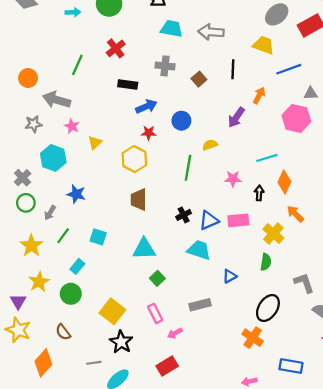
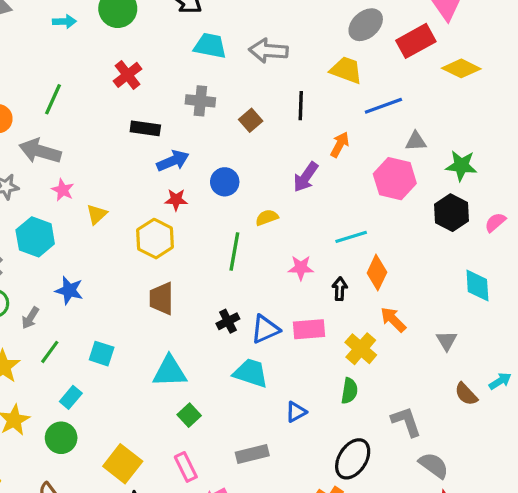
green line: (77, 65) -> (53, 99), moved

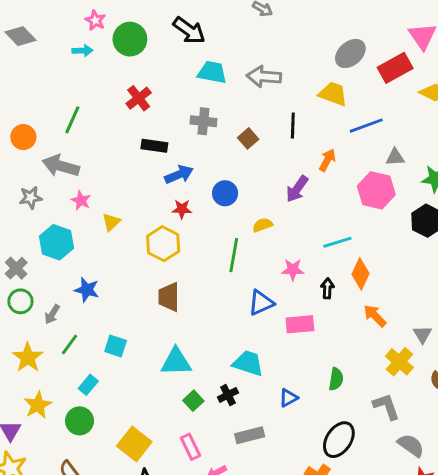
black cross: (228, 321) -> (228, 395), moved
blue triangle: (265, 329) -> (261, 303), moved
yellow cross: (361, 349) -> (399, 362), moved

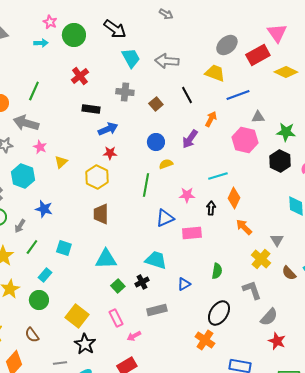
cyan trapezoid: (212, 72) -> (131, 58), turned 50
black line: (293, 126) -> (187, 95), turned -30
blue circle: (225, 193) -> (156, 142), moved
gray semicircle: (411, 445) -> (269, 317), turned 96

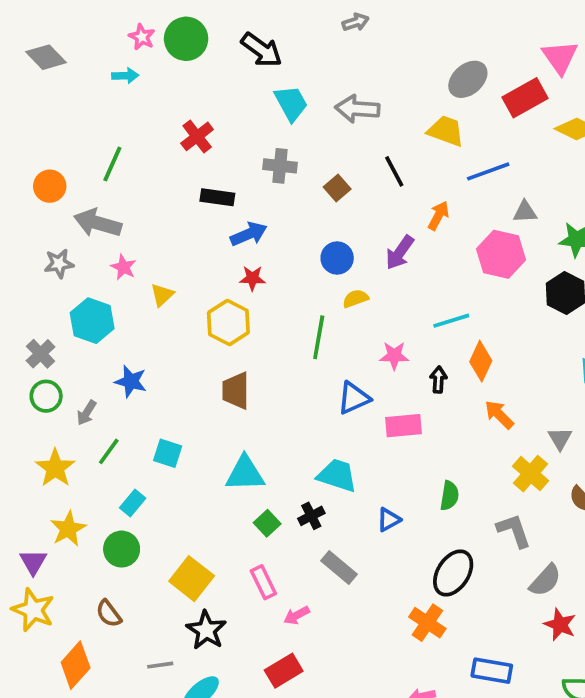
gray arrow: (166, 14) -> (356, 22), turned -48
green circle: (74, 35) -> (186, 39), moved
gray rectangle: (157, 310) -> (339, 567), turned 54

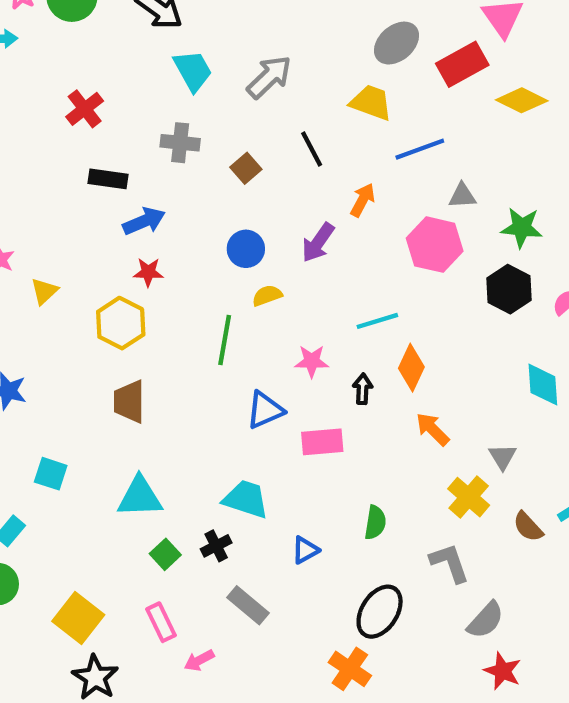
gray arrow: (357, 109) -> (269, 77), turned 132

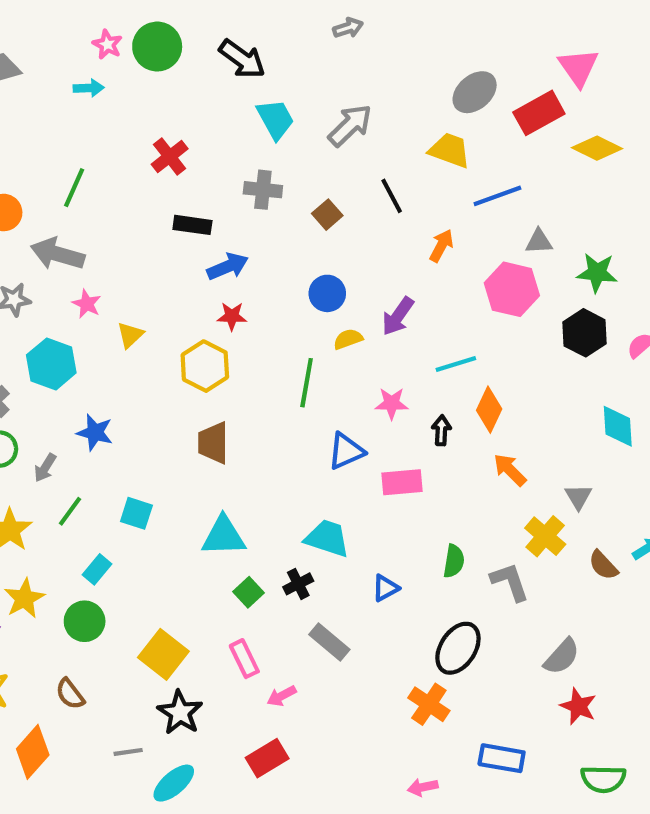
purple arrow: (318, 242) -> (398, 316), moved
gray L-shape: (450, 563) -> (510, 582), moved

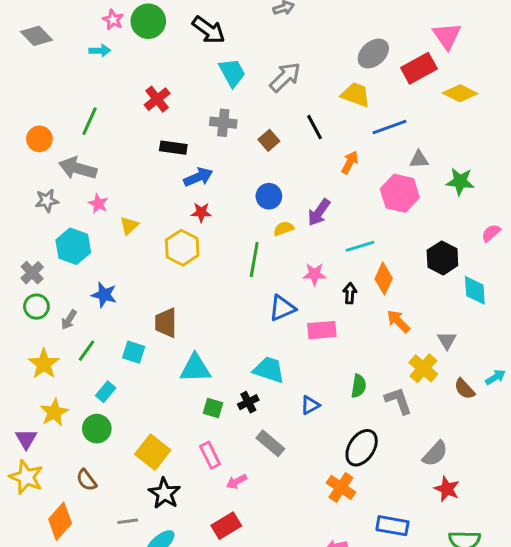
black hexagon: (585, 333) -> (442, 258), moved
brown trapezoid: (213, 443) -> (166, 323), moved
green square: (248, 592) -> (213, 408), turned -30

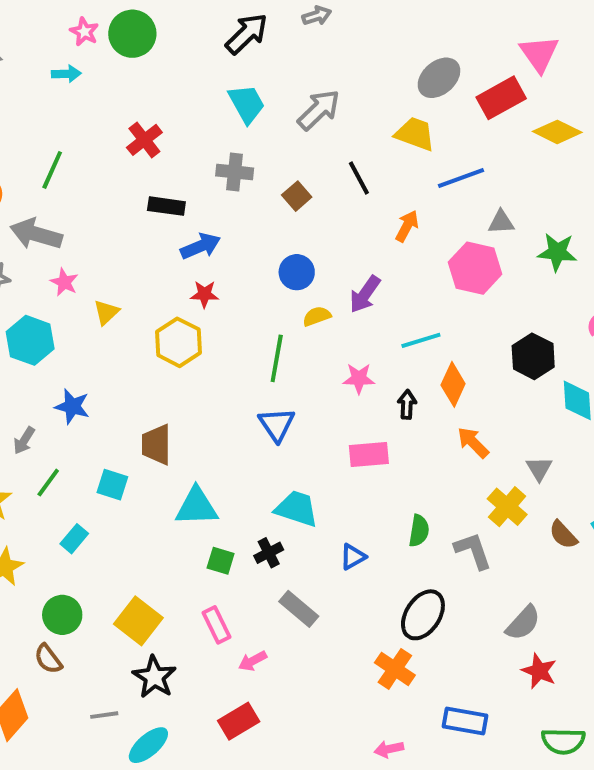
black arrow: (209, 30) -> (247, 34), moved, turned -80
blue triangle: (282, 308) -> (277, 424), moved, turned -40
green circle: (97, 429) -> (62, 615), moved

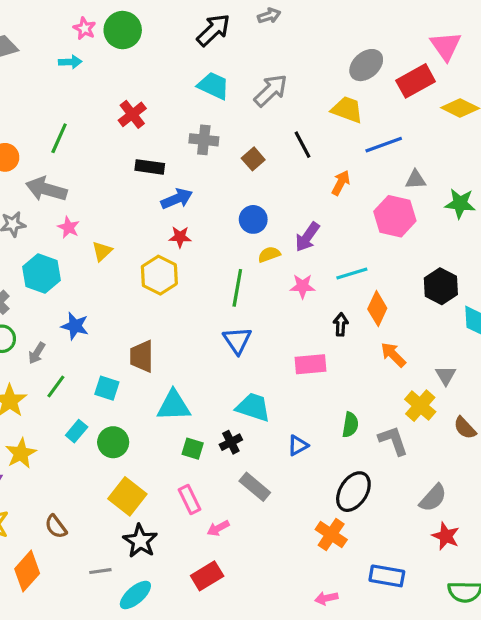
cyan trapezoid: (247, 104) -> (213, 86), turned -36
pink star: (359, 378) -> (303, 286), moved
green circle: (62, 615) -> (113, 442), moved

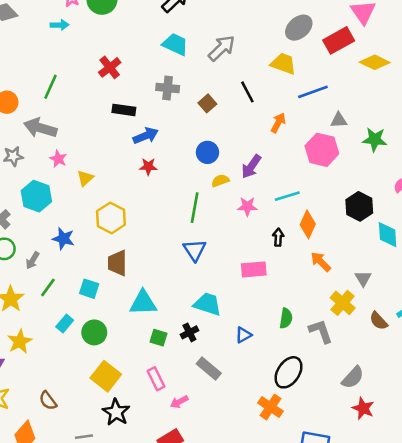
yellow hexagon: (159, 275) -> (111, 218), moved

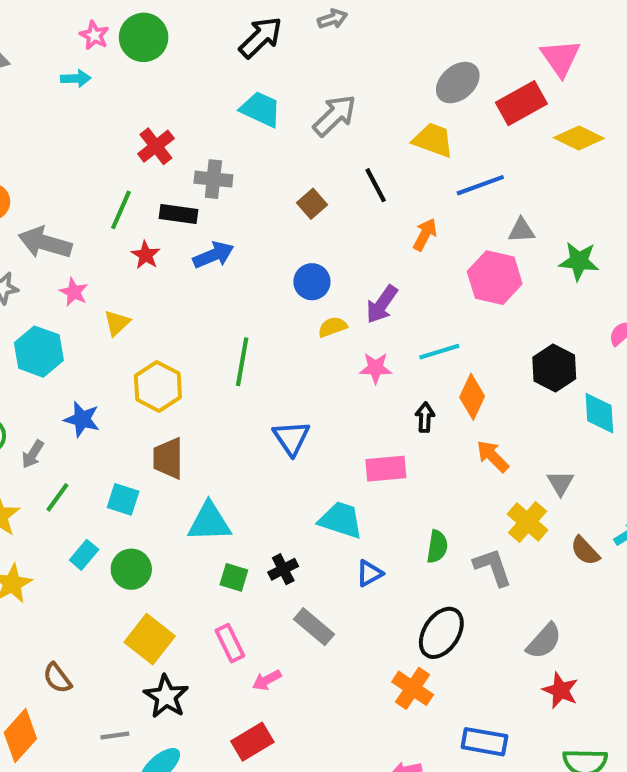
green line: (51, 87) -> (121, 210), moved
gray cross: (168, 88) -> (213, 179), moved
red star: (148, 167) -> (146, 255), moved, turned 30
green line: (195, 208) -> (242, 362), moved
cyan trapezoid: (207, 304) -> (341, 520), moved

